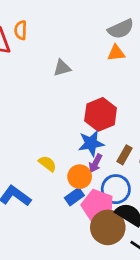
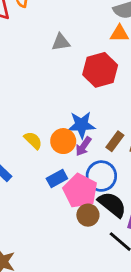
red hexagon: (101, 114) -> (100, 70), moved
orange circle: (80, 177) -> (63, 141), moved
brown circle: (108, 227) -> (88, 215), size x0.6

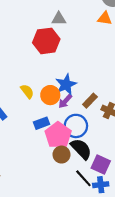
red hexagon: (100, 70) -> (46, 41), moved
blue star: (81, 125) -> (66, 85), turned -30

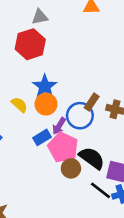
blue star: (66, 85) -> (45, 86), moved
purple arrow: (65, 101) -> (59, 126), moved
blue circle: (76, 126) -> (80, 116), moved

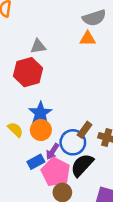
black semicircle: (92, 158) -> (82, 165), moved, turned -85

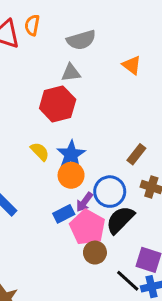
gray semicircle: (94, 18) -> (81, 40), moved
orange triangle: (88, 39) -> (132, 65), turned 35
yellow semicircle: (15, 130) -> (40, 152), moved
brown rectangle: (85, 130) -> (136, 154), moved

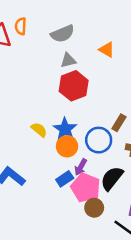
gray triangle: (71, 73) -> (68, 60), moved
red hexagon: (58, 104) -> (74, 86), moved
blue circle: (110, 192) -> (99, 140), moved

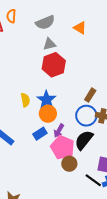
orange triangle: (107, 50) -> (80, 28), moved
yellow semicircle: (39, 130) -> (25, 100), turned 40
blue circle: (99, 140) -> (86, 116), moved
blue rectangle: (65, 179) -> (40, 134), moved

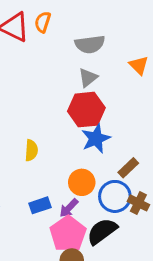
gray triangle: (50, 44) -> (88, 78), turned -40
blue star: (46, 100) -> (96, 139), moved
orange circle: (48, 114) -> (82, 182), moved

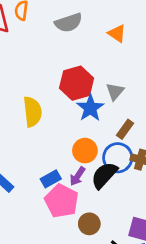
gray triangle: (88, 78) -> (115, 91), moved
yellow semicircle: (31, 150) -> (33, 112), moved, size x1.5
black semicircle: (102, 231) -> (104, 175), moved
pink pentagon: (68, 234) -> (62, 201), moved

